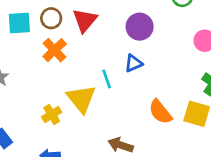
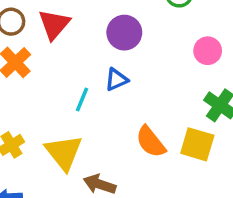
cyan line: (107, 79) -> (82, 100), turned 42
yellow triangle: (81, 99) -> (64, 152), moved

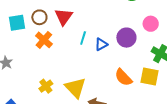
purple circle: (124, 33) -> (126, 38), moved
cyan line: (82, 100) -> (83, 38), moved

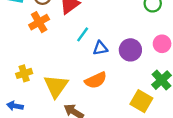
orange semicircle: (123, 77) -> (96, 80), moved, turned -90

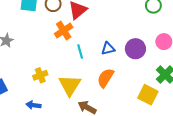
orange cross: (39, 22) -> (64, 31), moved
cyan line: (83, 34) -> (80, 52), moved, turned -48
orange semicircle: (96, 80) -> (105, 78), turned 150

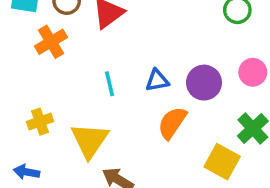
orange cross: (64, 31) -> (51, 42), moved
orange semicircle: (105, 78) -> (172, 123), moved

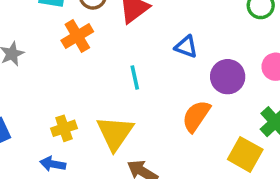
blue triangle: (157, 81) -> (186, 47), moved, turned 30
yellow cross: (40, 122) -> (64, 128), moved

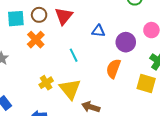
yellow cross: (64, 128) -> (46, 83), moved

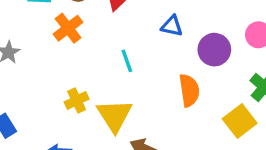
orange semicircle: (113, 69) -> (189, 90), turned 144
yellow square: (146, 84) -> (240, 121), turned 30

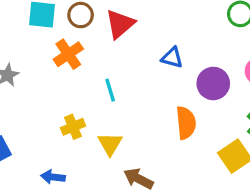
cyan line: (127, 61) -> (110, 90), moved
yellow triangle: (114, 116) -> (110, 144), size x0.7

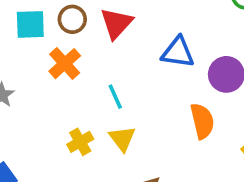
blue triangle: (172, 58) -> (178, 52), size x1.4
yellow triangle: (110, 144) -> (122, 139), moved

